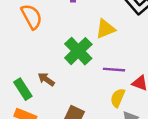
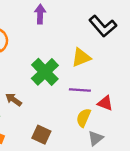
yellow triangle: (105, 29) -> (81, 57), moved

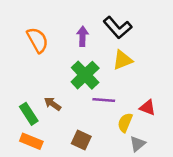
purple arrow: (40, 14) -> (83, 36), moved
black L-shape: (103, 26) -> (118, 28), moved
purple line: (80, 90) -> (104, 100), moved

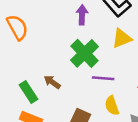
orange semicircle: (38, 40) -> (17, 27), moved
yellow semicircle: (125, 123) -> (112, 106), moved, turned -42

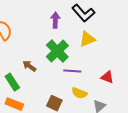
brown arrow: (52, 82) -> (29, 66), moved
yellow semicircle: (112, 106) -> (79, 93), turned -49

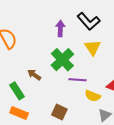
yellow triangle: (87, 39) -> (93, 48), turned -42
yellow semicircle: (79, 93) -> (93, 96), moved

